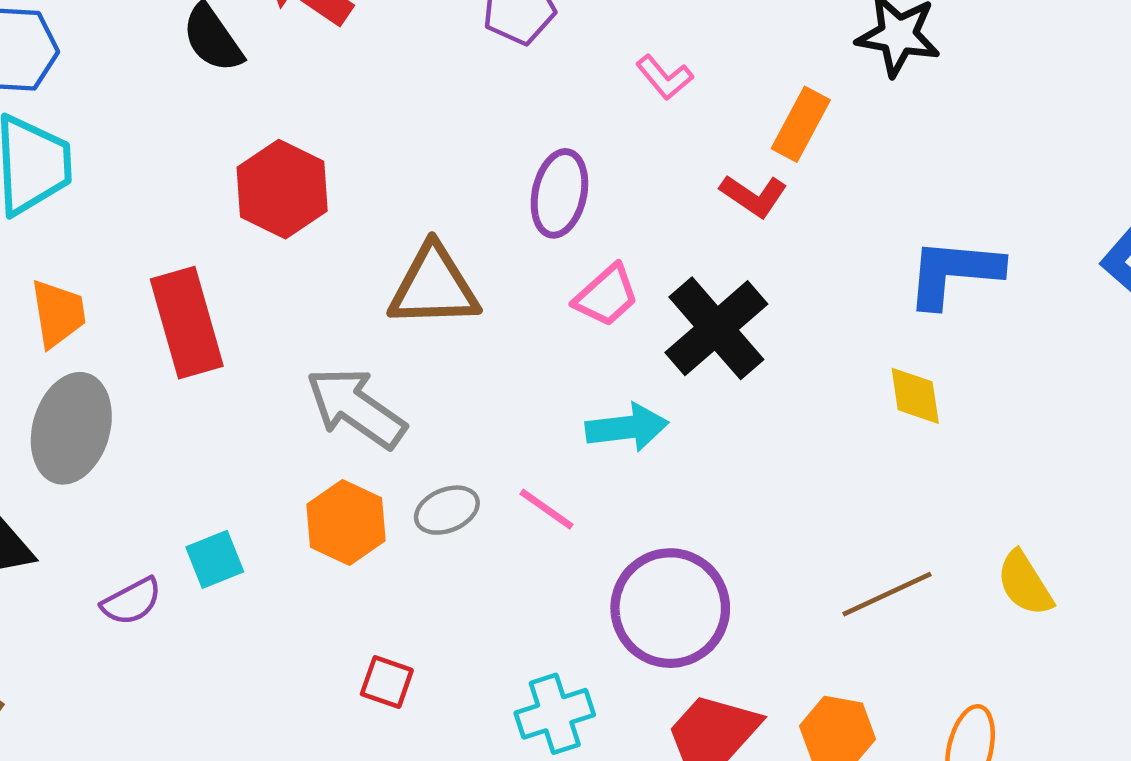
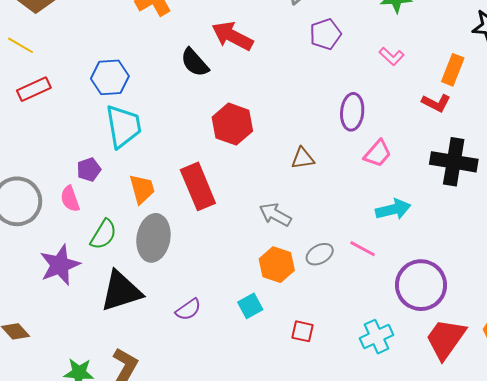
brown triangle: (434, 286) -> (303, 158), size x0.6
black cross: (716, 328) -> (454, 162), moved, turned -33
gray arrow: (356, 408) -> (275, 215), size x0.7
cyan square: (215, 559) -> (250, 306), moved

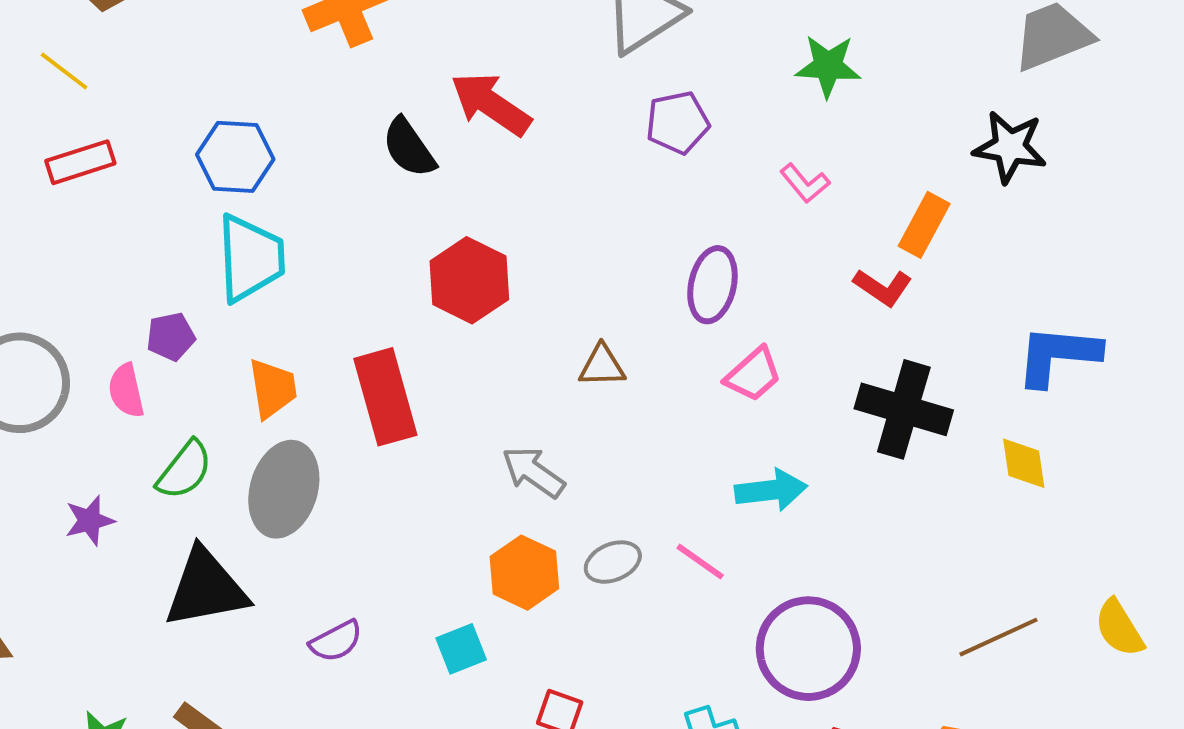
purple star: (60, 265) -> (90, 521), size x0.6

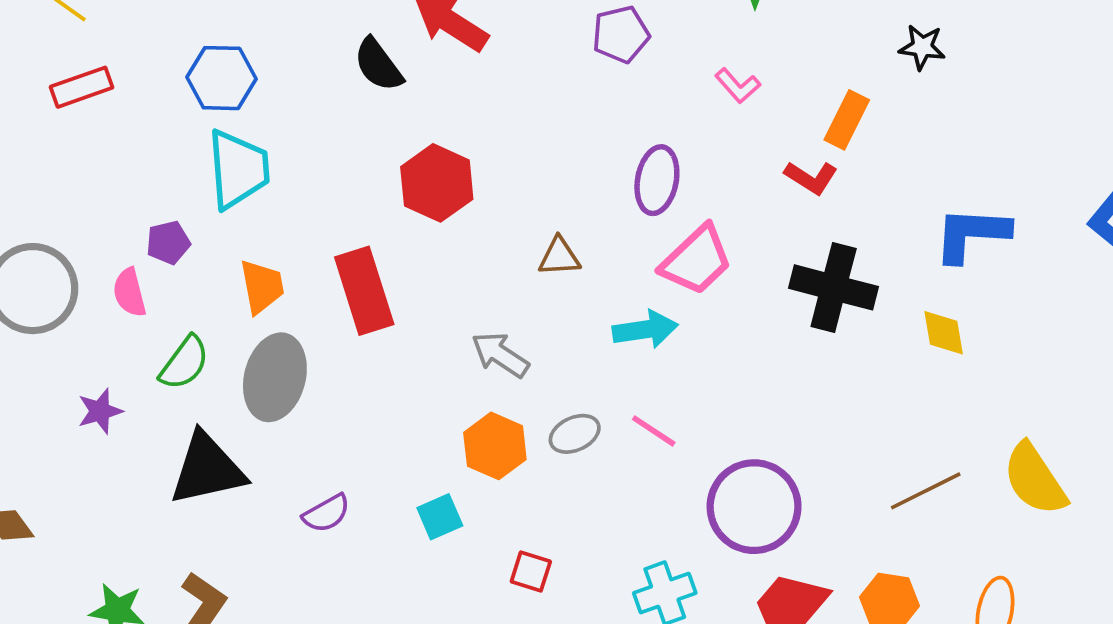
black star: (1010, 147) -> (922, 47), size x0.7
pink trapezoid: (753, 375) -> (696, 260), size x1.4
cyan arrow: (771, 490) -> (645, 329), moved
yellow semicircle: (1119, 628) -> (1035, 479), size x1.4

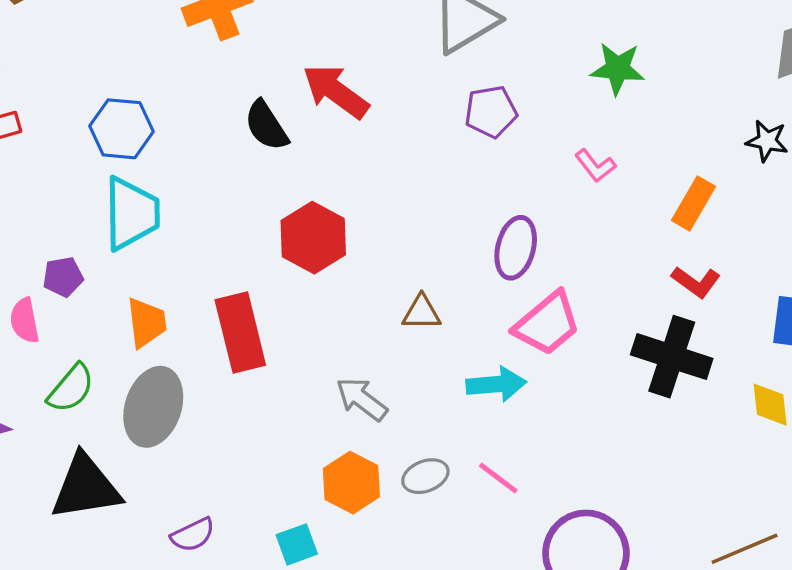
red L-shape: (811, 178) -> (696, 282), moved

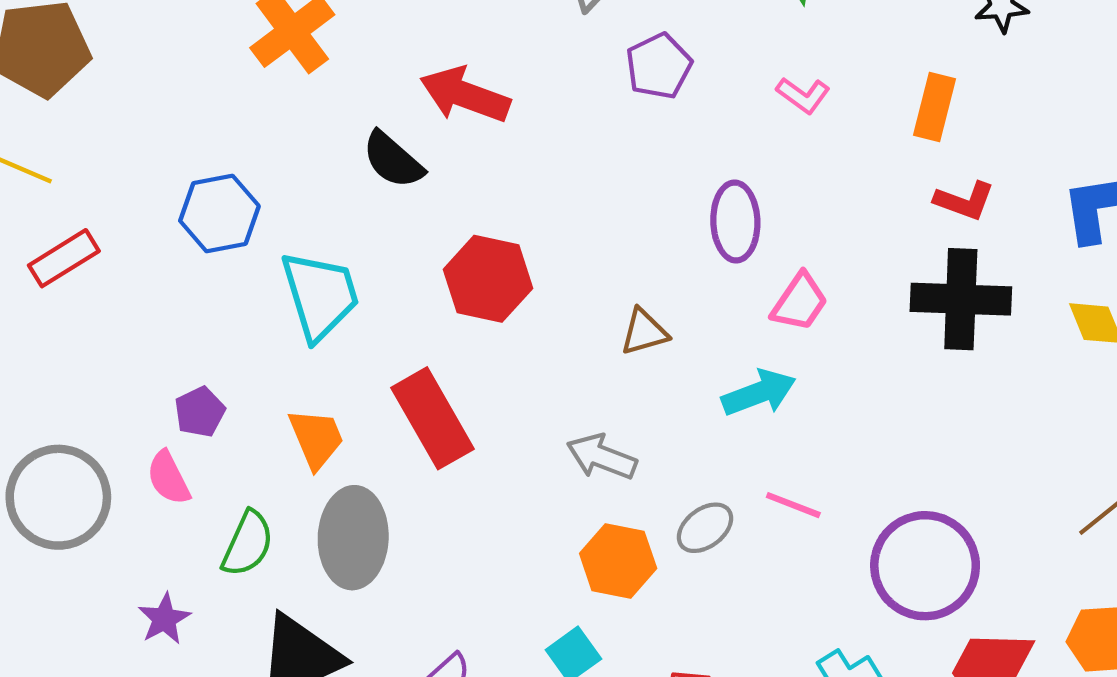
cyan trapezoid: (132, 213) -> (320, 295), moved
pink trapezoid: (547, 324) -> (800, 302), size x0.7

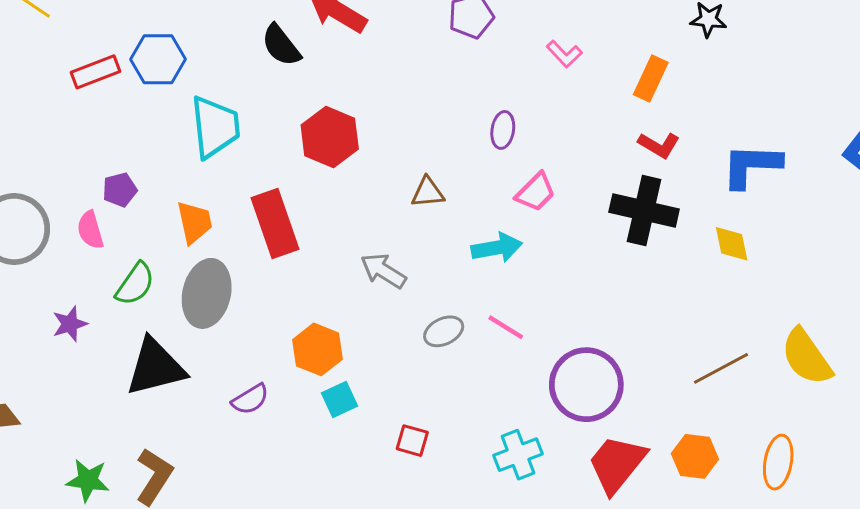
purple ellipse: (735, 222) -> (503, 130), size x0.7
red rectangle: (64, 258) -> (96, 72), moved
orange hexagon: (618, 561) -> (317, 349), moved

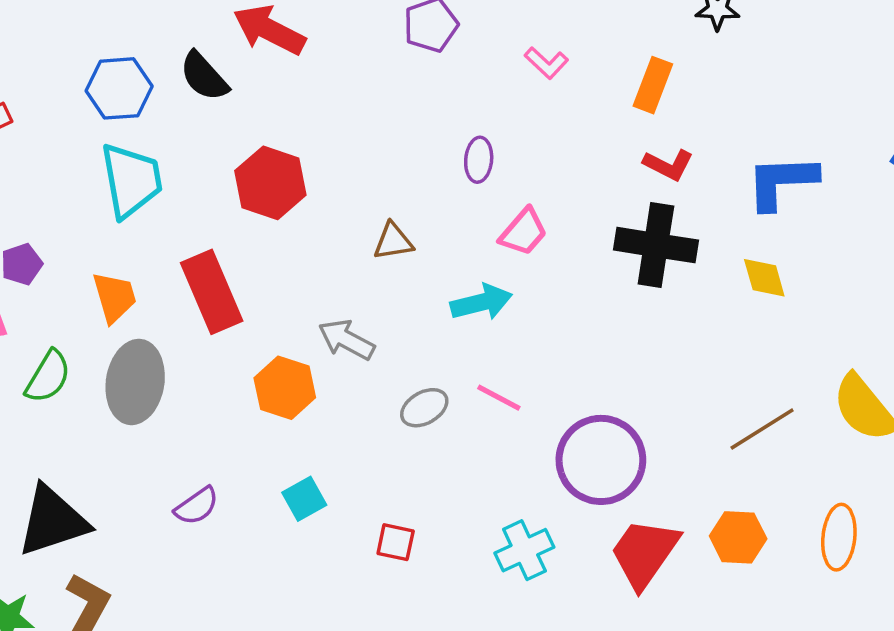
blue hexagon: (158, 59) -> (119, 88), moved
orange hexagon: (317, 349) -> (285, 388), moved
black triangle: (155, 367) -> (53, 521), moved

